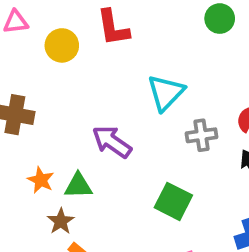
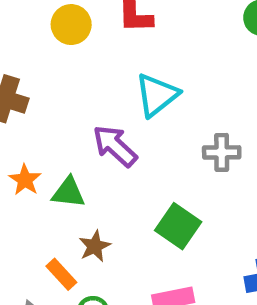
cyan triangle: (166, 93) -> (157, 95), moved
brown star: (61, 221) -> (95, 246), moved

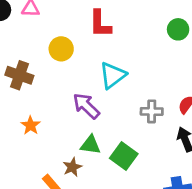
yellow circle: (71, 25) -> (61, 49), moved
green triangle: (68, 192) -> (90, 145), moved

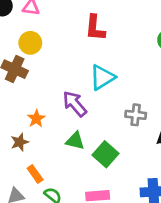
yellow circle: (61, 49) -> (30, 43), moved
orange star: (31, 125) -> (36, 119), moved
brown star: (72, 167) -> (20, 142), moved

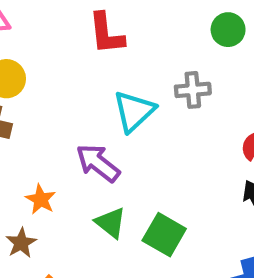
gray cross: (136, 115) -> (193, 90), moved
green triangle: (75, 141) -> (111, 223), turned 36

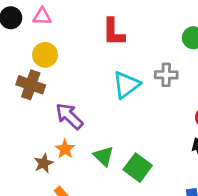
purple arrow: (98, 163) -> (69, 116), moved
orange star: (41, 199) -> (65, 149), moved

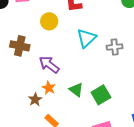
yellow circle: (45, 55) -> (49, 21), moved
gray cross: (166, 75) -> (115, 47), moved
green square: (138, 168) -> (101, 95), turned 30

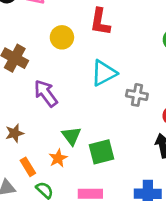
orange star: (49, 88) -> (58, 158), moved

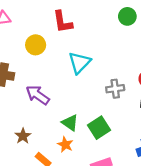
gray cross: (137, 95) -> (115, 89), moved

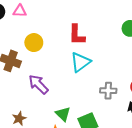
red L-shape: (63, 22) -> (77, 35), moved
yellow circle: (36, 45) -> (34, 43), moved

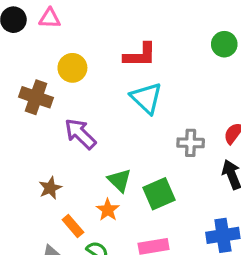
red L-shape: (77, 35) -> (140, 55), turned -90
cyan triangle: (80, 62) -> (146, 98), turned -40

